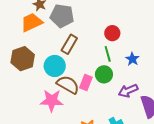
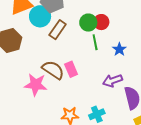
cyan circle: (55, 66) -> (40, 16), moved
green circle: (104, 74) -> (88, 23), moved
pink rectangle: (86, 83) -> (71, 69), turned -49

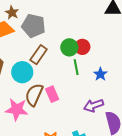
cyan circle: (40, 16) -> (22, 72), moved
brown semicircle: (53, 70) -> (34, 95), turned -100

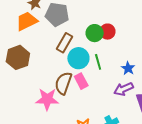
green line: (76, 67) -> (98, 62), moved
cyan circle: (22, 72) -> (78, 58), moved
blue star: (100, 74) -> (128, 68), moved

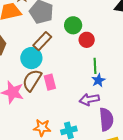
green circle: (95, 33) -> (73, 25), moved
cyan circle: (78, 58) -> (31, 58), moved
green line: (98, 62) -> (95, 66), moved

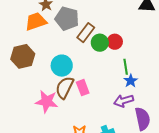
green circle: (73, 25) -> (100, 43), moved
brown rectangle: (42, 41) -> (86, 33), moved

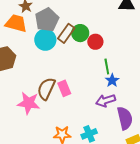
gray pentagon: (67, 19) -> (47, 20), turned 30
orange trapezoid: (36, 21) -> (16, 23), turned 35
green circle: (100, 43) -> (80, 33), moved
cyan circle: (62, 66) -> (45, 40), moved

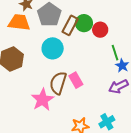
cyan circle: (45, 40) -> (53, 48), moved
pink star: (29, 103) -> (43, 100), turned -30

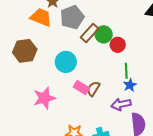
cyan circle: (53, 48) -> (66, 62), moved
pink rectangle: (76, 80) -> (81, 88), turned -42
brown semicircle: (58, 83) -> (93, 89), moved, size x0.7

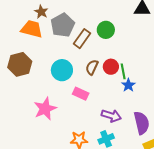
green circle: (104, 34) -> (106, 30), moved
red circle: (118, 45) -> (111, 67), moved
brown semicircle: (93, 89) -> (92, 67), moved
purple arrow: (121, 104) -> (111, 116), moved, turned -144

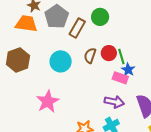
pink rectangle: (81, 94) -> (120, 78), moved

